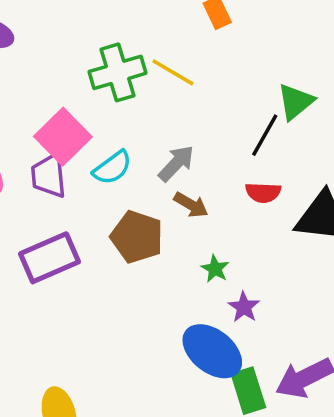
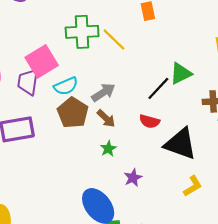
brown pentagon: (137, 237) -> (73, 113), moved
green star: (215, 269) -> (108, 149), moved
purple star: (244, 307) -> (133, 178), moved

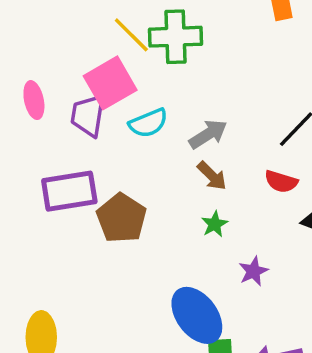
yellow line: (114, 40) -> (131, 35), moved
brown pentagon: (73, 113) -> (121, 218), moved

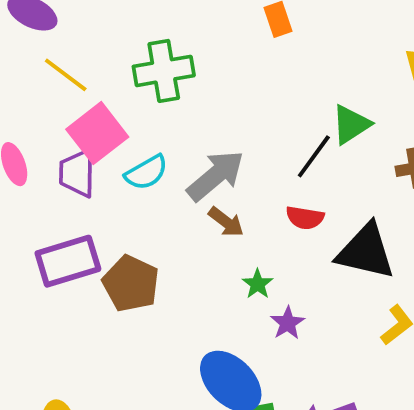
yellow line: (131, 35) -> (66, 75), moved
gray arrow: (208, 134) -> (215, 176), size x1.4
green star: (215, 224) -> (258, 284), moved

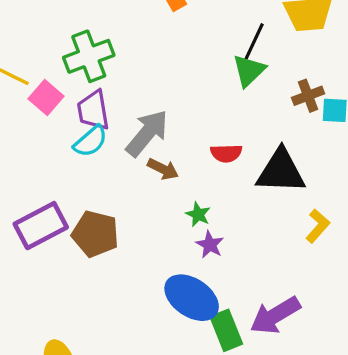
pink square: (97, 133) -> (46, 97), moved, size x0.7
black line: (314, 156) -> (254, 42), moved
purple trapezoid: (77, 173) -> (93, 110), moved
purple star: (288, 323) -> (210, 245), moved

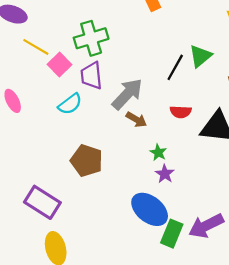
black line: (254, 42) -> (175, 67), moved
cyan semicircle: (91, 141) -> (70, 104), moved
purple rectangle: (41, 226) -> (42, 202), moved, turned 56
green rectangle: (226, 330) -> (172, 234), turned 40

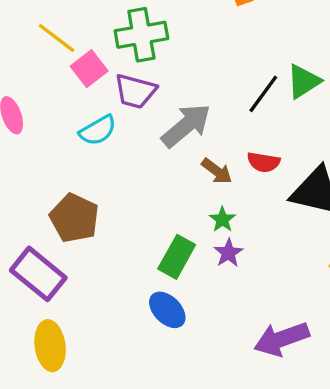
purple trapezoid: (91, 76) -> (135, 91), turned -76
brown arrow: (136, 120) -> (217, 171), moved
brown pentagon: (87, 161) -> (74, 218), moved
blue ellipse: (150, 209) -> (167, 310), moved, size x0.7
green rectangle: (172, 234) -> (177, 257), moved

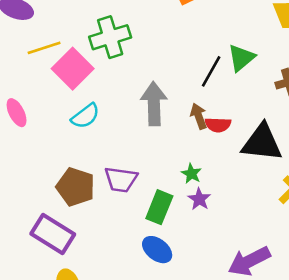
yellow line: (56, 38) -> (44, 48), turned -48
pink square: (89, 69) -> (73, 69), size x1.4
purple trapezoid: (135, 91) -> (121, 180), moved
gray arrow: (186, 126) -> (154, 104), turned -45
brown arrow: (217, 171) -> (199, 116), moved, turned -140

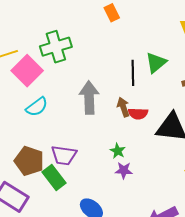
black line: (211, 71) -> (133, 73), turned -30
purple star: (199, 199) -> (124, 170), turned -30
green rectangle: (159, 207) -> (54, 177), moved, turned -60

